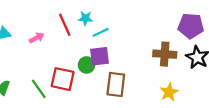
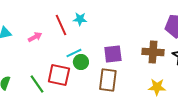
cyan line: (101, 32) -> (74, 53), moved
purple square: (100, 56) -> (113, 54), moved
yellow star: (169, 92) -> (157, 87), turned 30

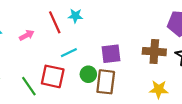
green circle: (81, 62) -> (88, 74), moved

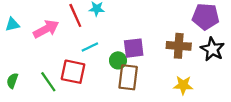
pink arrow: (27, 35) -> (46, 29), size x1.6
green circle: (88, 74) -> (118, 60), moved

